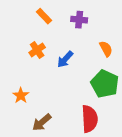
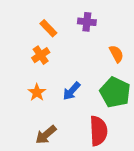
orange rectangle: (44, 16) -> (48, 28), moved
blue arrow: (65, 59) -> (71, 91), moved
orange star: (21, 96) -> (37, 92), moved

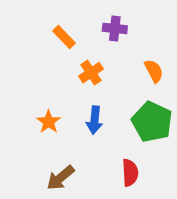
orange cross: (41, 55) -> (91, 73), moved
blue arrow: (71, 91) -> (94, 120), turned -36
red semicircle: (98, 131) -> (130, 173), size x0.7

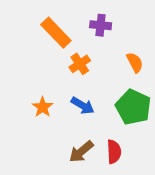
orange rectangle: (64, 37) -> (56, 33), size x1.5
blue arrow: (94, 120) -> (83, 106), turned -65
brown arrow: (61, 178) -> (81, 152), moved

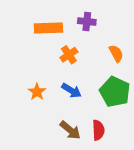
orange rectangle: (56, 33) -> (48, 28), turned -48
brown arrow: (81, 152) -> (70, 130), turned -100

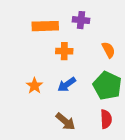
orange cross: (69, 55) -> (64, 51), turned 35
blue arrow: (71, 91) -> (67, 84), turned 114
red semicircle: (98, 130) -> (106, 119), moved

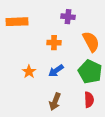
orange rectangle: (45, 26) -> (17, 22), moved
orange semicircle: (108, 50) -> (91, 42), size x1.5
brown arrow: (65, 121) -> (55, 102), turned 72

